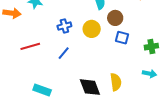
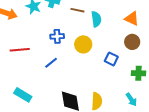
brown circle: (115, 18) -> (132, 42), moved
cyan arrow: (149, 74) -> (131, 99), turned 32

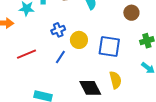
yellow circle: (83, 44) -> (79, 40), moved
blue square: (111, 59) -> (109, 46), moved, size x1.6

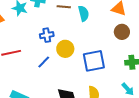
blue square: (109, 46) -> (94, 61), turned -30

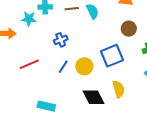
brown circle: (122, 32) -> (129, 29), moved
yellow circle: (65, 49) -> (84, 66), moved

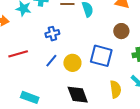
blue square: (112, 56) -> (101, 56), turned 30
yellow semicircle: (119, 89) -> (115, 89), moved

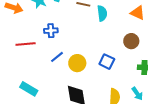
blue cross: (52, 34) -> (51, 31), moved
blue square: (101, 56) -> (107, 62), size x0.7

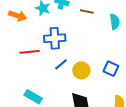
cyan semicircle: (102, 13) -> (115, 22), moved
blue cross: (51, 31) -> (55, 38), size x1.5

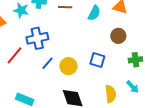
cyan semicircle: (115, 22) -> (94, 13), turned 42
red line: (29, 52) -> (14, 55), turned -36

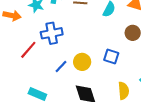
blue line: (47, 63) -> (61, 66), moved

